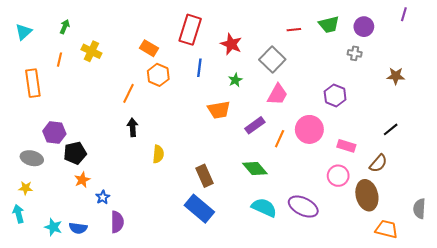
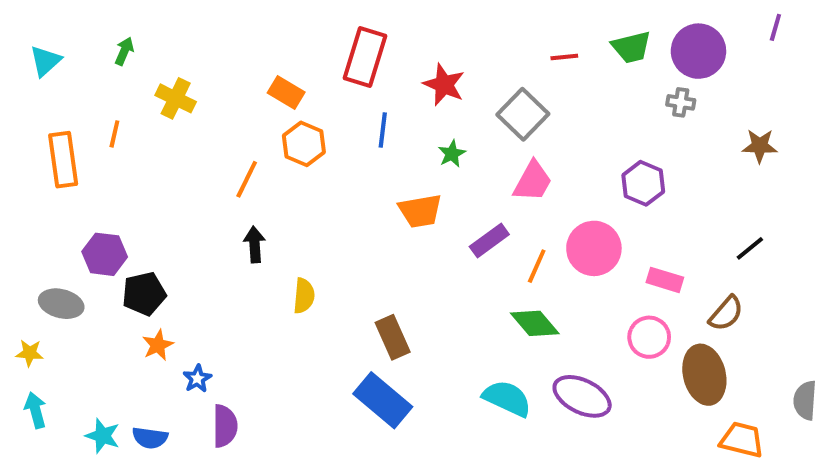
purple circle: (364, 27) -> (698, 51), size x1.4
orange line: (60, 60) -> (114, 134), moved
green diamond: (255, 168) -> (535, 323), moved
yellow star: (26, 188) -> (30, 353), moved

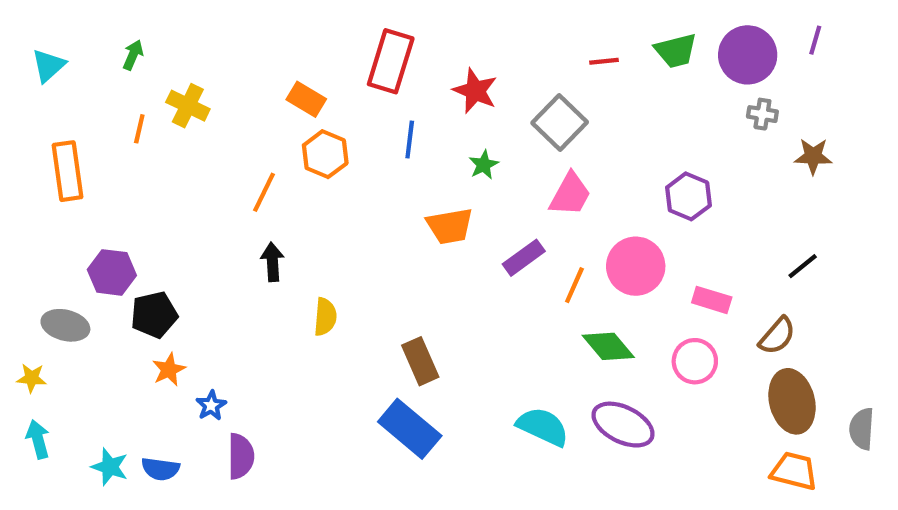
purple line: (775, 27) -> (815, 40), moved
gray cross: (681, 102) -> (762, 114), moved
orange line: (114, 134) -> (139, 129), moved
green diamond: (535, 323) -> (608, 346), moved
brown ellipse: (704, 375) -> (792, 401), moved

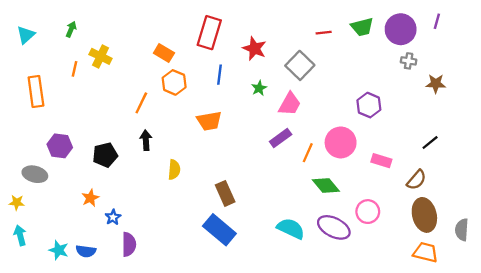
pink trapezoid: (570, 194) -> (290, 104), moved
orange trapezoid: (450, 226) -> (209, 121), moved
black pentagon: (154, 315) -> (105, 155), moved
pink circle: (695, 361) -> (368, 212), moved

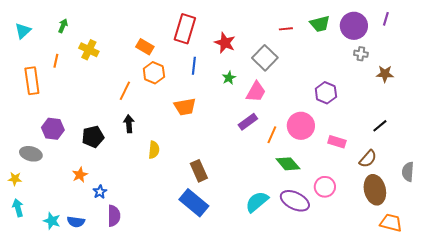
orange line: (74, 69) -> (56, 61), moved
cyan semicircle: (291, 229) -> (257, 202), turned -65
gray semicircle: (462, 230) -> (408, 172), moved
orange trapezoid: (426, 252) -> (391, 223), moved

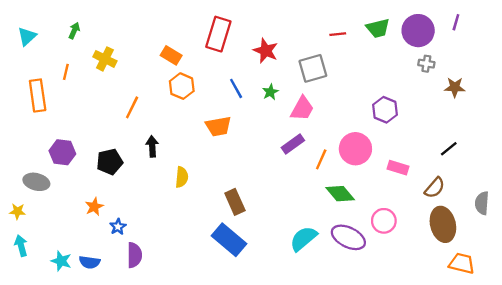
gray square: (265, 58) -> (313, 68), turned 30
blue line: (194, 66) -> (236, 88), moved, turned -36
orange line: (125, 91) -> (132, 107), moved

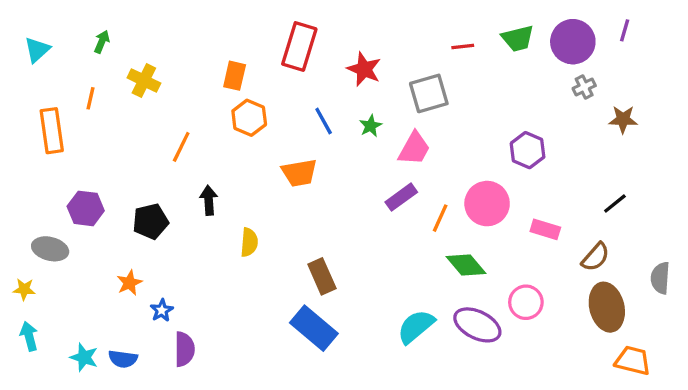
orange rectangle: (171, 55) -> (235, 76), turned 72
gray cross: (426, 64) -> (584, 87), turned -35

